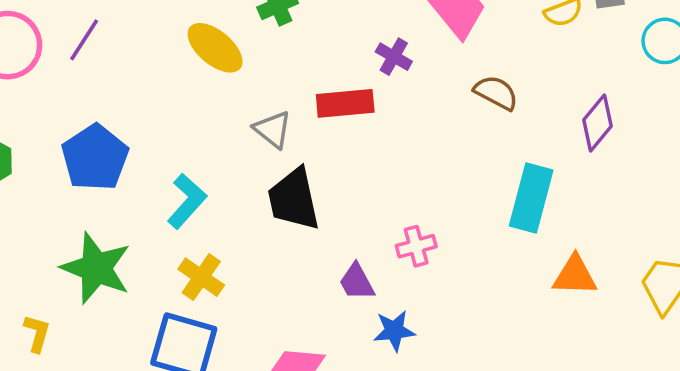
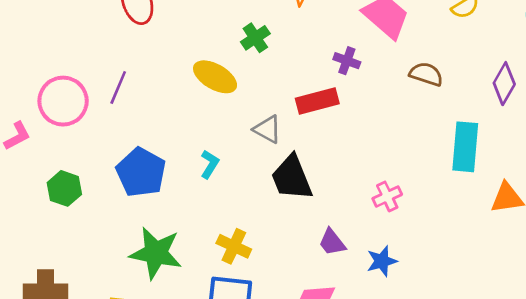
cyan L-shape: (187, 201) -> (210, 164), moved, size x0.7
purple trapezoid: (357, 282) -> (332, 242), moved

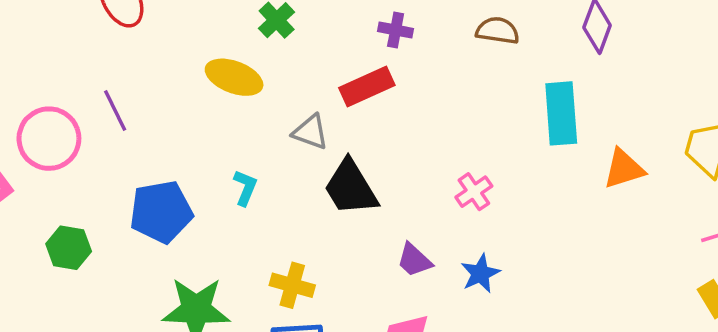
purple line: (118, 88) -> (115, 110), turned -40
blue pentagon: (141, 172) -> (161, 212), turned -30

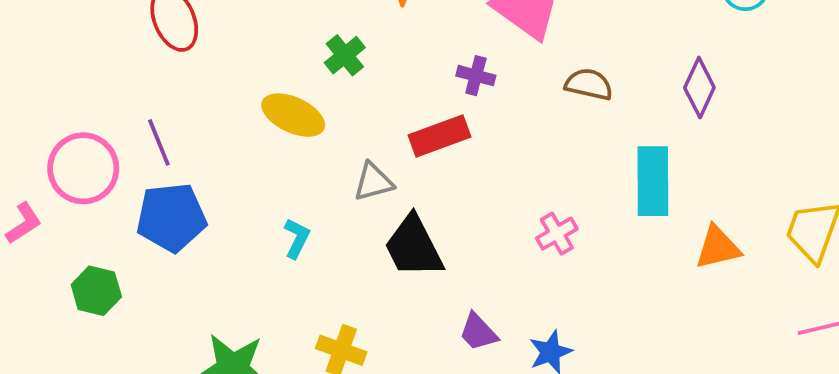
gray triangle: (310, 132) -> (373, 182), turned -39
pink cross: (474, 192) -> (557, 234), moved
blue pentagon: (161, 212) -> (171, 217), moved

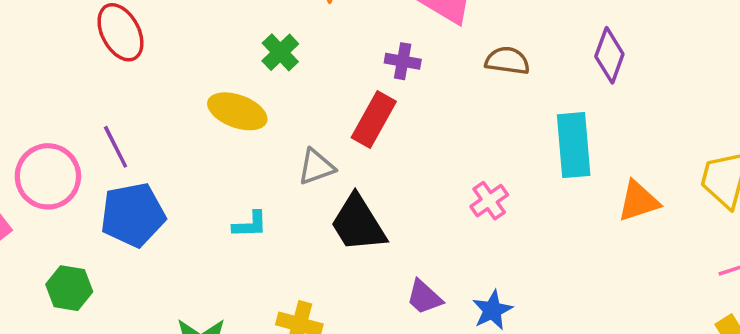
red rectangle: (440, 136) -> (374, 120), turned -36
cyan L-shape: (297, 238) -> (250, 225), turned 66

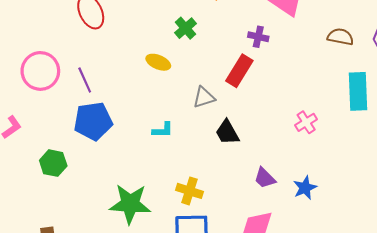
brown semicircle: (507, 61) -> (340, 37), moved
yellow ellipse: (237, 111) -> (158, 62), size x0.7
pink circle: (48, 176) -> (40, 71), moved
black trapezoid: (358, 223) -> (227, 132), size x0.7

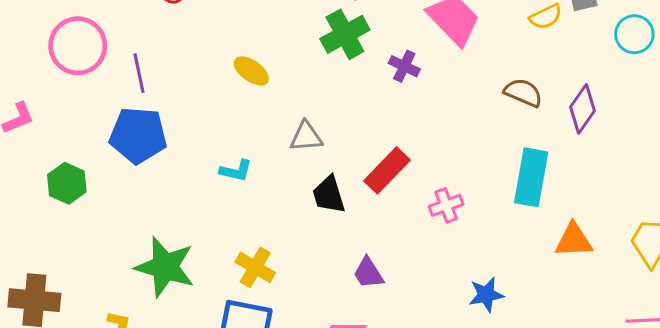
green cross: (186, 28) -> (345, 34), moved, size x1.4
red rectangle: (239, 71) -> (387, 170), moved
blue star: (305, 188) -> (486, 295), moved

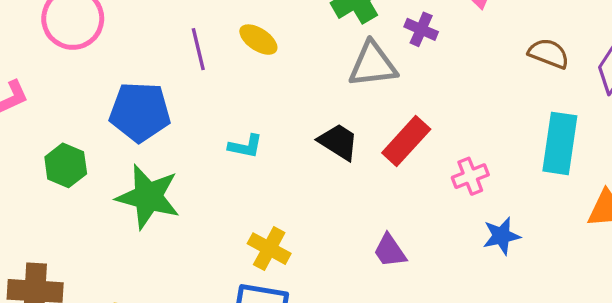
purple line: (139, 73) -> (198, 49), moved
gray triangle: (306, 137) -> (373, 65), moved, size x1.4
black trapezoid: (329, 195) -> (338, 142), moved, turned 141
green star: (165, 267) -> (148, 197), moved
blue star: (486, 295) -> (501, 236), moved

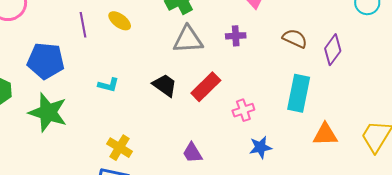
purple cross: (421, 29) -> (236, 36), moved, turned -30

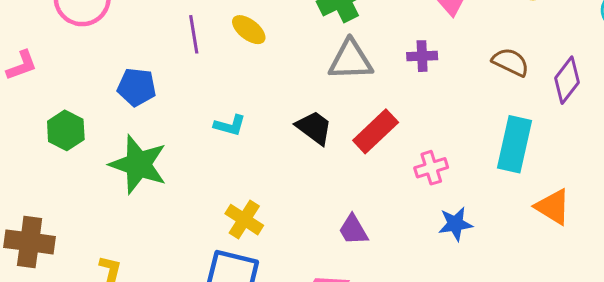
blue pentagon: (46, 61) -> (137, 87), size x0.7
orange triangle: (325, 134) -> (553, 207), turned 32

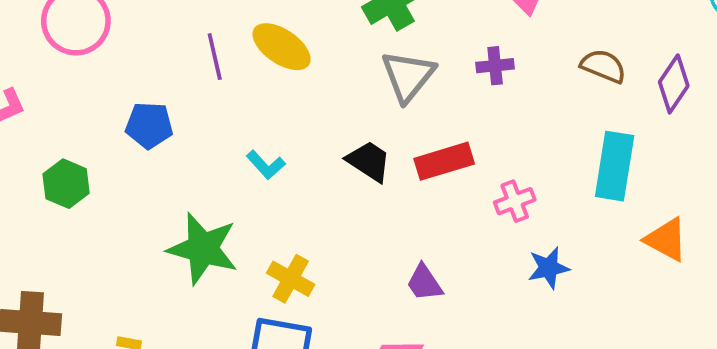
yellow ellipse: (249, 30) -> (282, 47), size x1.4
gray triangle: (350, 60) -> (408, 76), turned -45
cyan L-shape: (230, 125) -> (266, 165), turned 36
red rectangle: (376, 131) -> (444, 161), turned 30
green star: (138, 164) -> (203, 249), moved

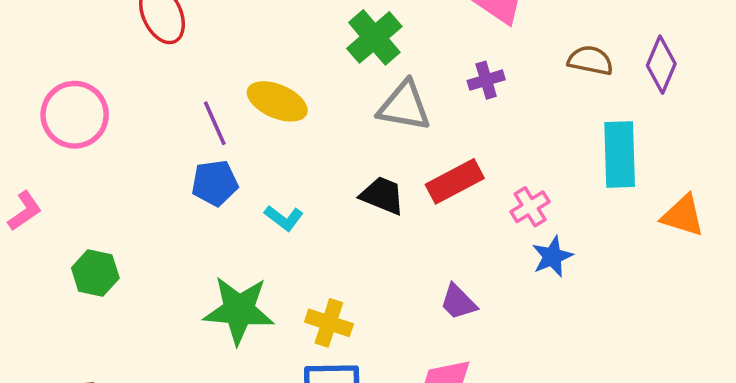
gray triangle: (408, 76) -> (404, 106), turned -48
blue pentagon: (149, 125) -> (215, 183), moved
blue star: (548, 268) -> (552, 256), moved

